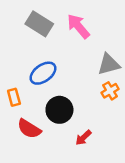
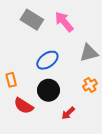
blue ellipse: (43, 73) -> (47, 60), moved
orange cross: (110, 91) -> (90, 85), moved

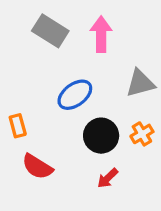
pink arrow: (64, 22) -> (101, 34), turned 40
black circle: (48, 90) -> (101, 136), moved

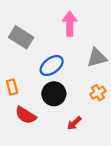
gray rectangle: (50, 31) -> (21, 37), moved
black circle: (101, 136) -> (54, 94), moved

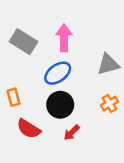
pink arrow: (70, 24) -> (64, 38), moved
red arrow: (74, 123) -> (72, 133), moved

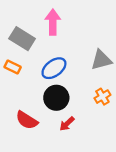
pink arrow: (64, 38) -> (53, 22), moved
orange rectangle: (13, 97) -> (13, 67), moved, turned -49

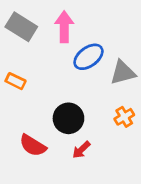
gray rectangle: (22, 39) -> (21, 27), moved
blue ellipse: (54, 68) -> (88, 57), moved

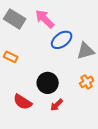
pink arrow: (64, 27) -> (45, 19), turned -45

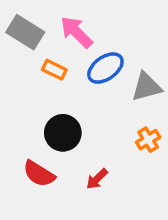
orange rectangle: (11, 57) -> (54, 70), moved
black circle: (48, 83) -> (63, 133), moved

